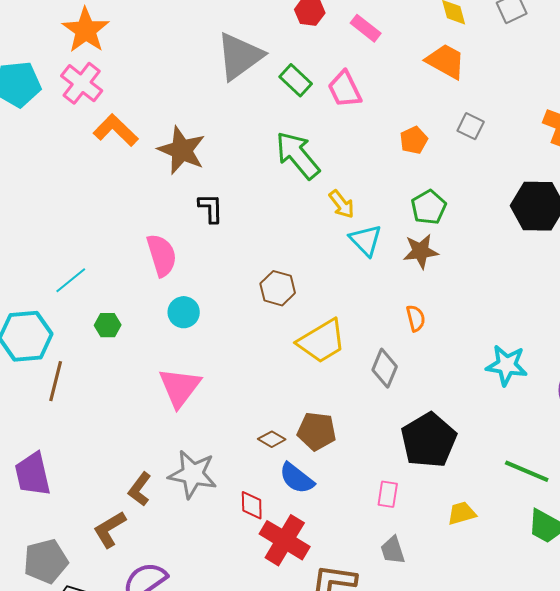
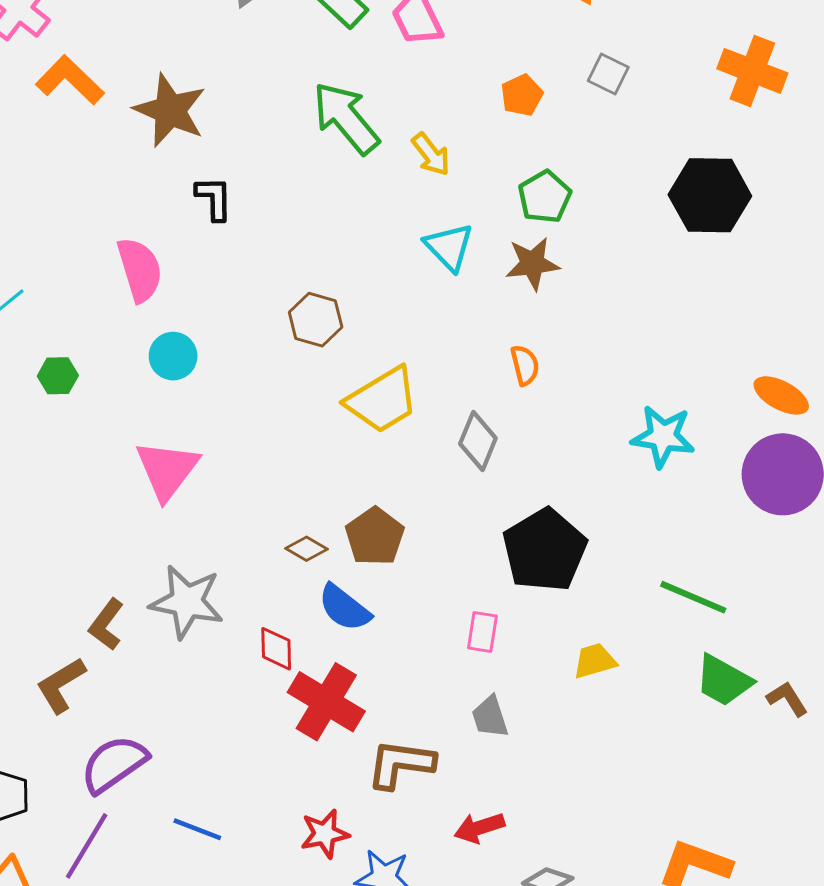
yellow arrow: (342, 204) -> (431, 154), moved
brown pentagon: (317, 431) -> (375, 537), turned 30

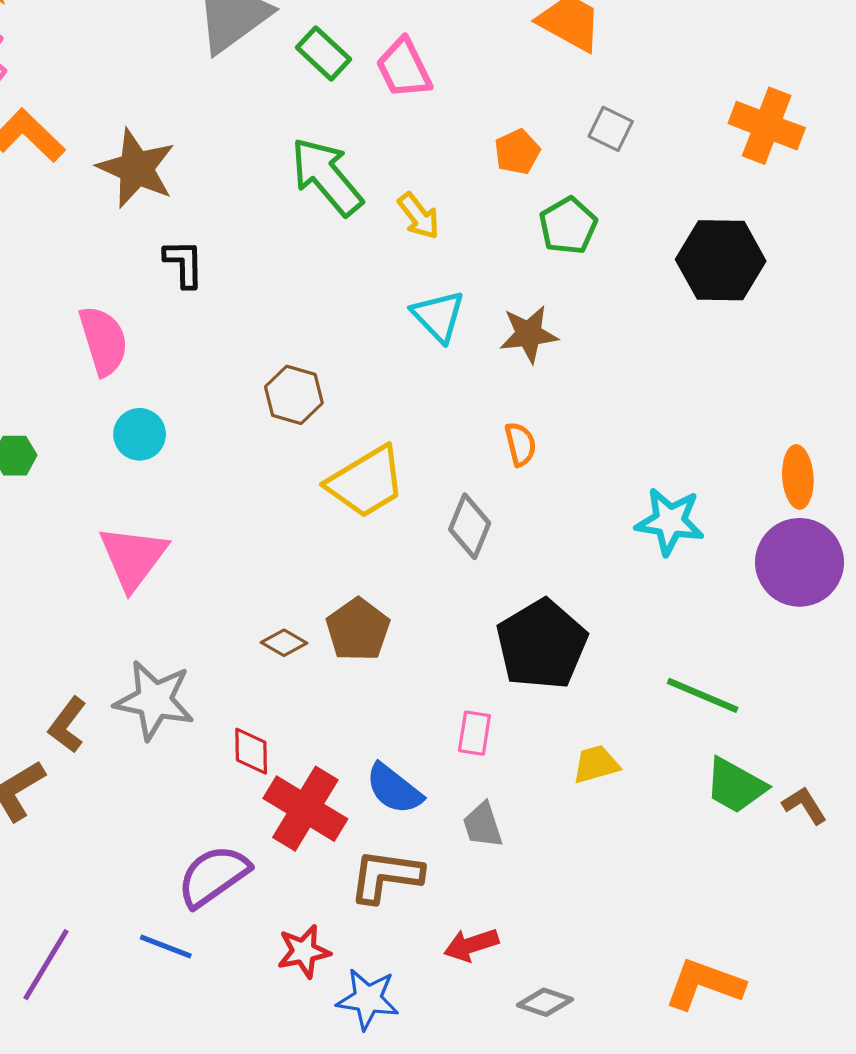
green pentagon: (545, 197) -> (568, 226), moved
orange ellipse: (781, 395) -> (798, 477), turned 58
blue semicircle: (344, 608) -> (394, 789), moved
purple semicircle: (114, 764) -> (213, 876), moved

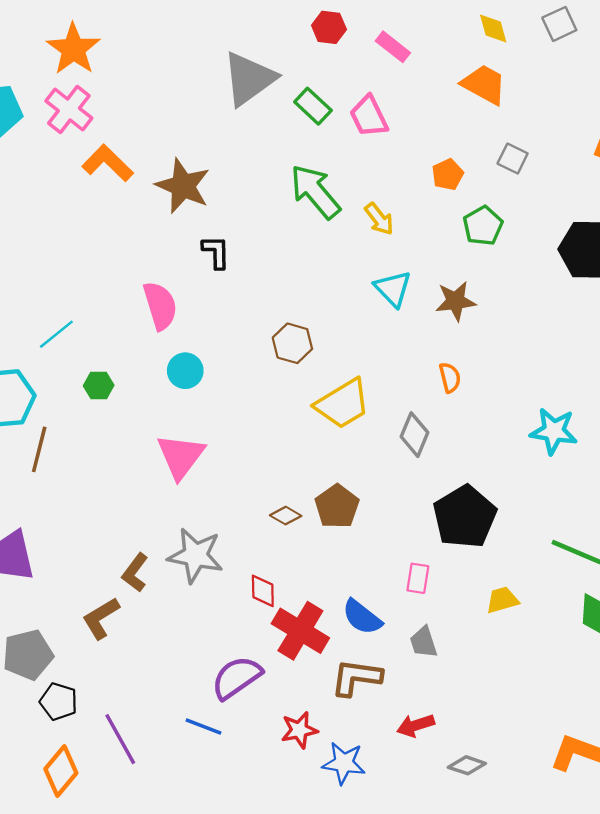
purple line: (46, 965) -> (120, 739), turned -60

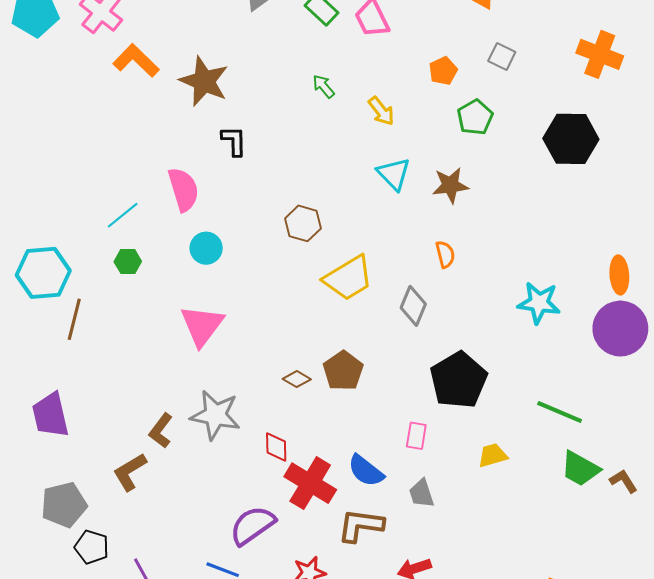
green arrow: (315, 192) -> (324, 86), size x0.5
cyan line: (56, 334) -> (123, 215), moved

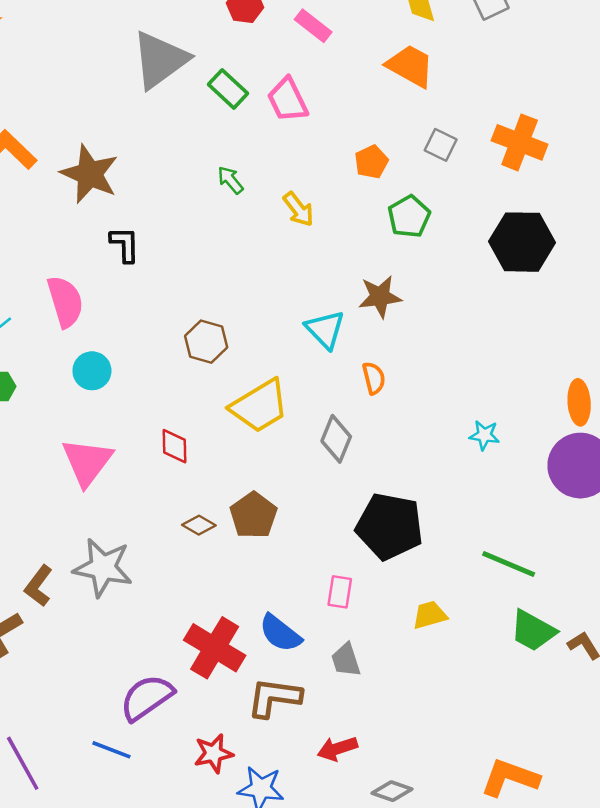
orange cross: (600, 54) -> (520, 142), moved
cyan triangle: (394, 174) -> (325, 329), moved
cyan star: (539, 303) -> (484, 435), size x0.6
black pentagon: (459, 380) -> (390, 526), turned -30
red diamond: (276, 447) -> (175, 446), moved

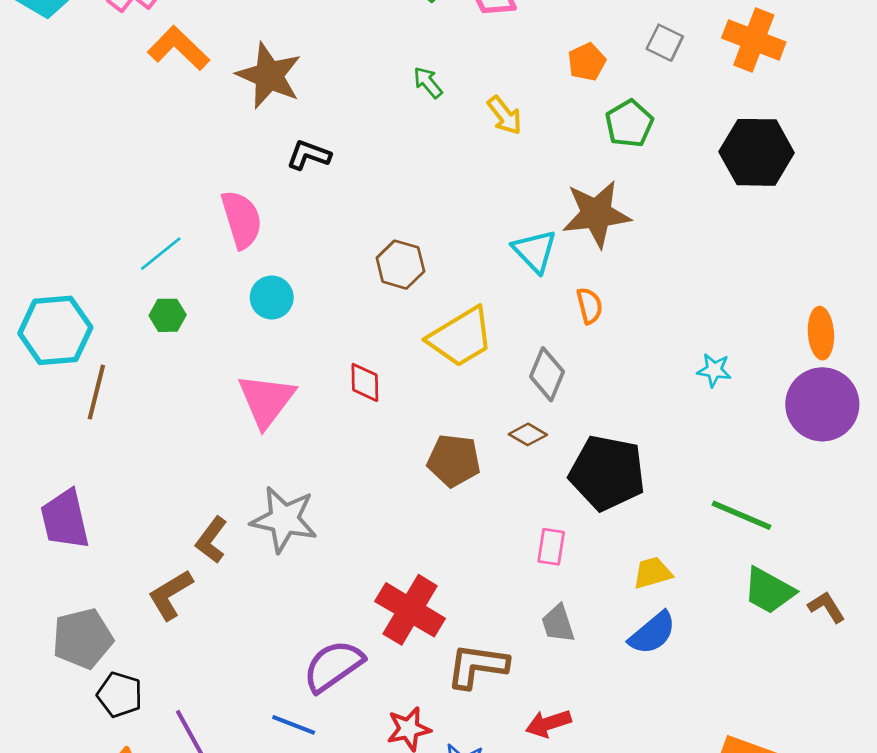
black L-shape: (125, 244) -> (309, 155), turned -69
brown star: (380, 297) -> (596, 214), size x1.4
brown pentagon: (254, 515) -> (454, 460), turned -30
brown diamond: (199, 525) -> (528, 434), moved
blue semicircle: (280, 633) -> (652, 633), moved, turned -78

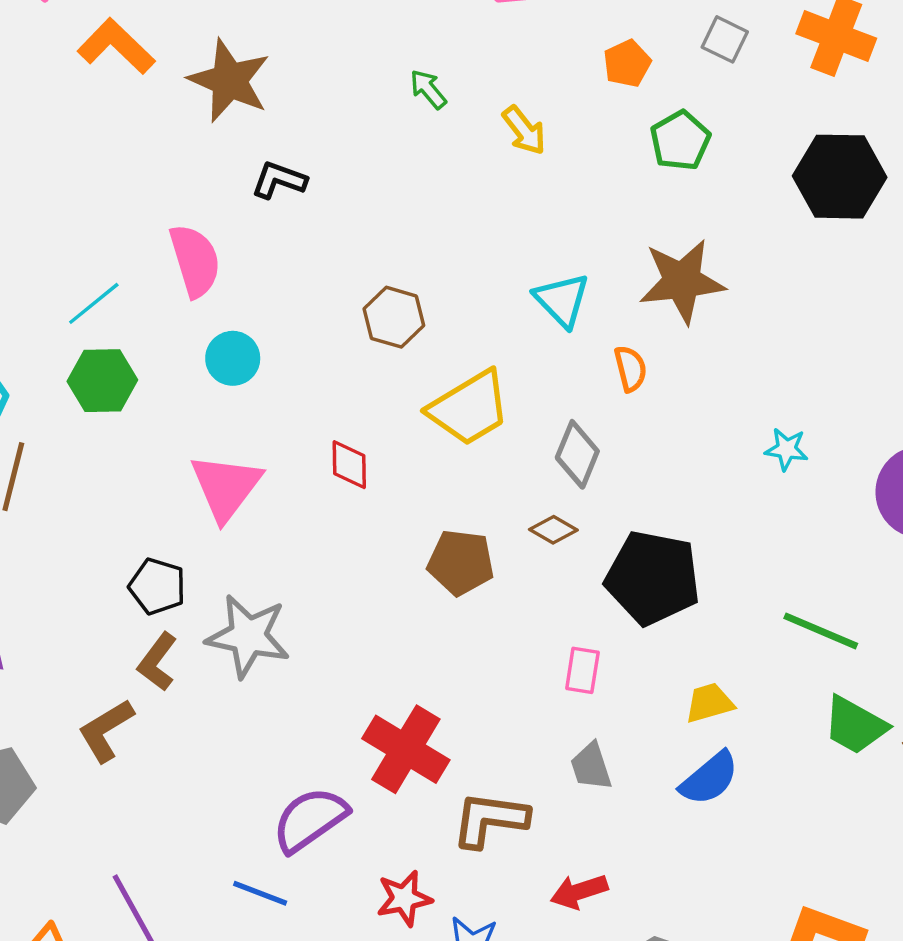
brown star: (596, 214) -> (682, 281), moved
green hexagon: (168, 315) -> (102, 381), size x1.5
black pentagon: (120, 695) -> (157, 586), moved

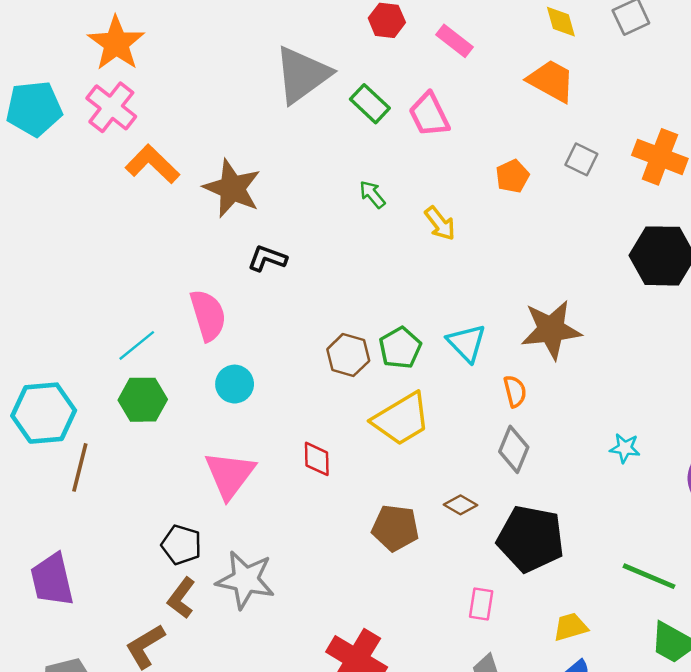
green pentagon: (680, 141) -> (400, 348), moved
gray diamond: (577, 454) -> (514, 449), moved

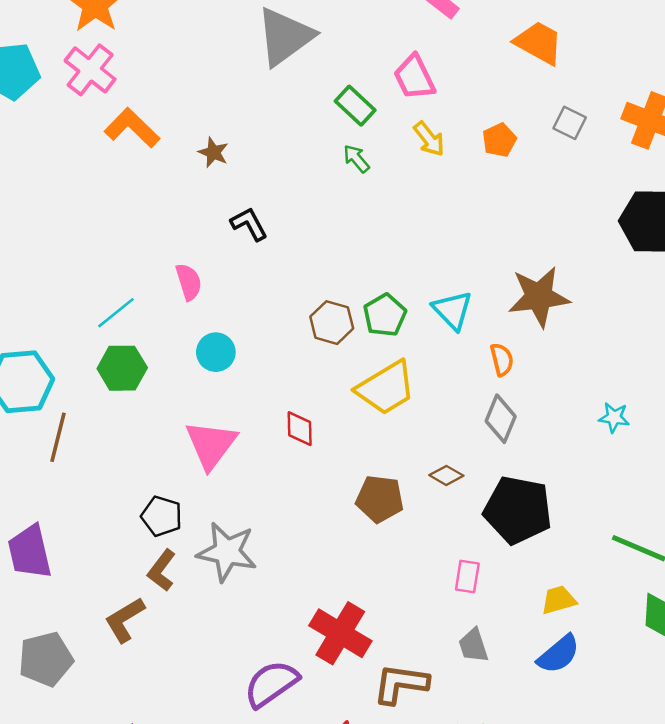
green rectangle: (370, 104) -> (355, 106), moved
brown star: (232, 188) -> (213, 152), size x0.5
yellow arrow: (440, 223) -> (429, 139), moved
black L-shape: (267, 258) -> (249, 224), turned 42
pink semicircle: (208, 315) -> (189, 282), size x0.7

